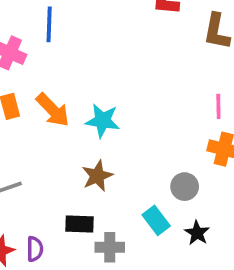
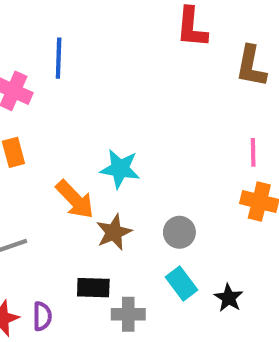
orange arrow: (53, 110) -> (75, 199), moved
gray circle: (185, 187) -> (179, 232), moved

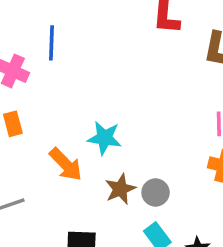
brown star: (114, 232) -> (120, 189), moved

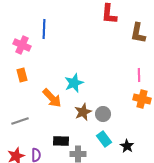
cyan star: (104, 138) -> (74, 83), turned -30

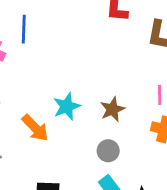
brown star: (83, 112) -> (112, 109), moved

